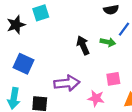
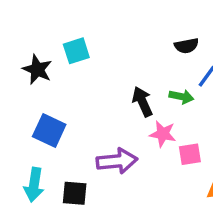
black star: (16, 25) -> (37, 69), turned -30
pink star: (96, 98) -> (163, 134), moved

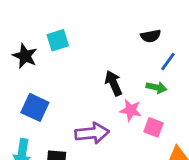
green arrow: (181, 97) -> (156, 87), moved
pink square: (190, 154) -> (154, 127), turned 30

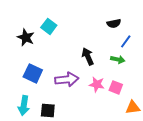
cyan square: (58, 40) -> (49, 26), turned -35
pink star: (131, 110) -> (97, 84), moved
purple arrow: (92, 133) -> (67, 79), moved

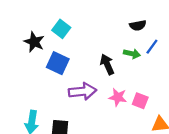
green arrow: (118, 59) -> (132, 54), moved
blue square: (33, 73) -> (58, 63), moved

